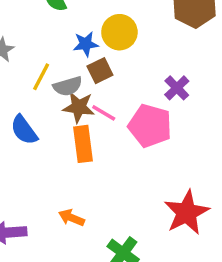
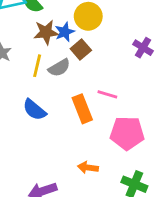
brown star: (79, 107) -> (46, 32), moved
pink line: (104, 113) -> (107, 94), moved
pink pentagon: (150, 126) -> (127, 133), moved

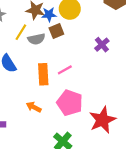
pink line: (107, 94) -> (65, 70), turned -64
orange arrow: (88, 167) -> (34, 107), moved

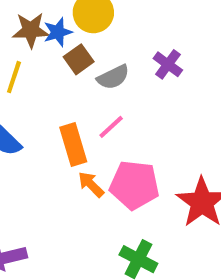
gray semicircle: (36, 39) -> (113, 77), moved
orange arrow: (34, 107) -> (91, 184), moved, turned 32

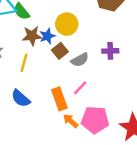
purple cross: (168, 64) -> (110, 51), turned -35

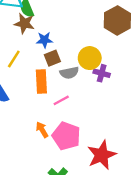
yellow circle: (67, 24) -> (90, 58), moved
brown star: (32, 36) -> (24, 23), moved
orange rectangle: (59, 99) -> (41, 81), moved

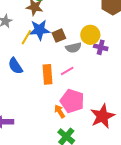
blue star: (45, 40) -> (40, 30), moved, size x1.5
orange rectangle: (41, 81) -> (48, 74), moved
orange arrow: (42, 130) -> (60, 111), moved

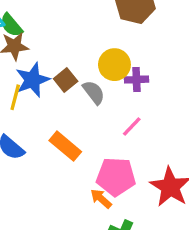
gray semicircle: (73, 48) -> (94, 92), turned -98
pink line: (67, 71) -> (132, 126), moved
orange rectangle: (48, 74) -> (65, 146), turned -30

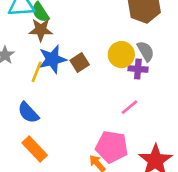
gray semicircle: (94, 92) -> (146, 51), moved
orange rectangle: (65, 146) -> (35, 149), moved

